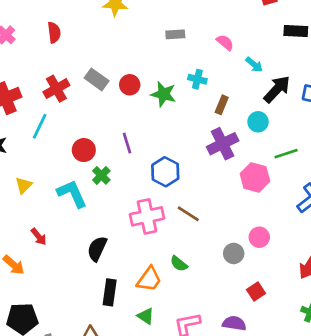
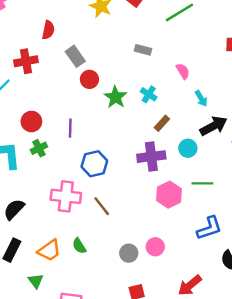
red semicircle: (54, 33) -> (48, 30), moved
gray rectangle: (97, 79) -> (75, 56), moved

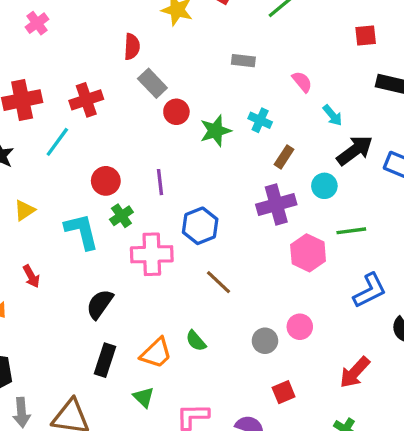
red semicircle: (48, 30) -> (132, 47), moved
green star: (115, 97) -> (215, 131), turned 30
pink cross: (66, 196) -> (152, 254), moved

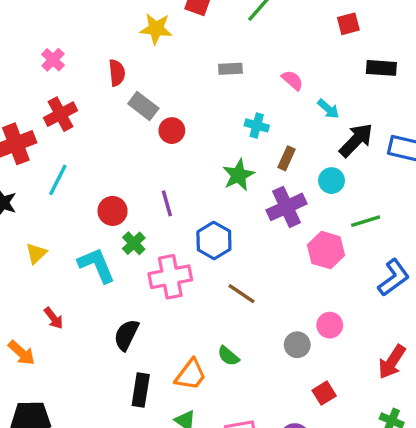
pink cross: (37, 23) -> (53, 60), moved
red cross: (86, 100) -> (60, 114), moved
green star: (215, 131) -> (238, 175), moved

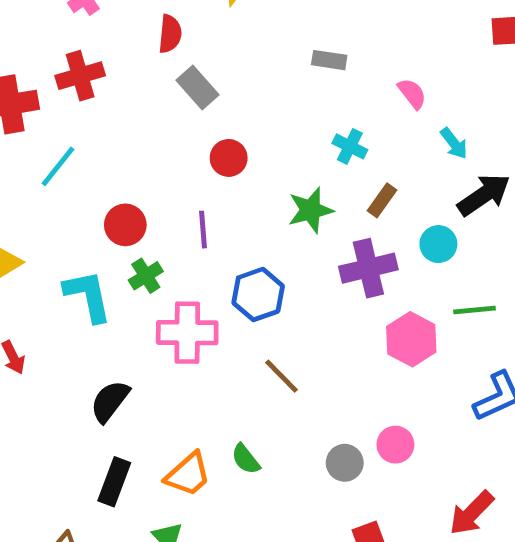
red circle: (172, 131) -> (229, 158), moved

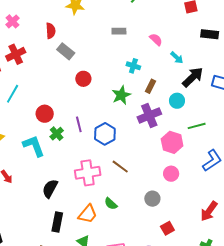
purple line: (203, 230) -> (79, 124), moved
pink cross: (187, 333) -> (88, 173), moved
pink circle: (395, 445) -> (171, 174), moved

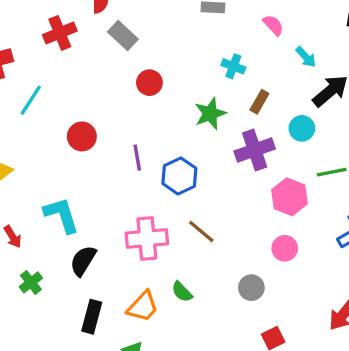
red cross: (16, 54) -> (60, 33), moved
green cross: (57, 134) -> (31, 282), moved
cyan L-shape: (34, 146) -> (62, 215), moved

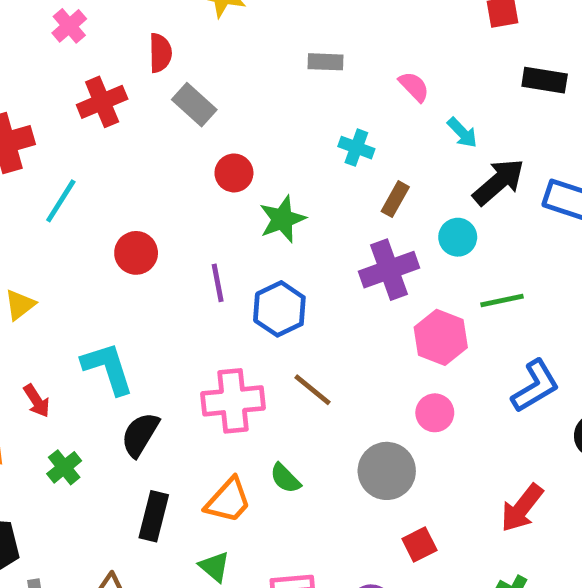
green star: (210, 114) -> (282, 219), moved
gray circle: (251, 288) -> (387, 471), size x1.5

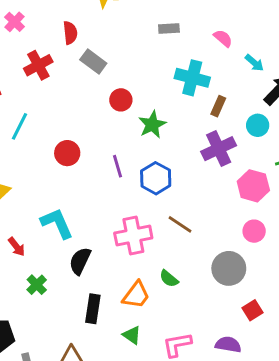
cyan cross: (356, 148) -> (192, 78), size x1.6

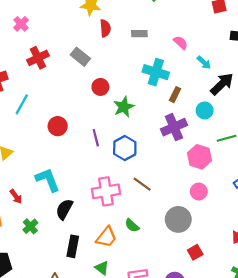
red semicircle: (70, 33) -> (105, 28), moved

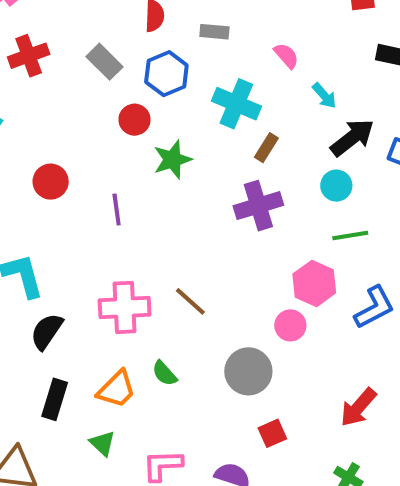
cyan circle: (205, 110) -> (336, 186), moved
blue hexagon: (125, 148) -> (166, 74), moved
pink hexagon: (200, 157) -> (314, 283), moved

